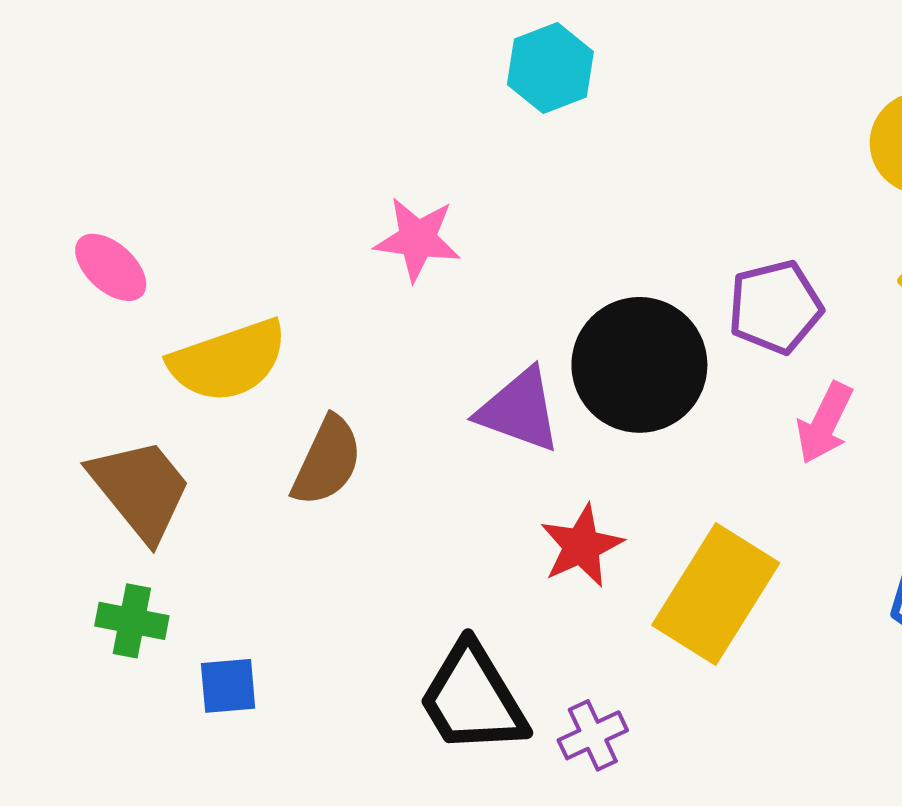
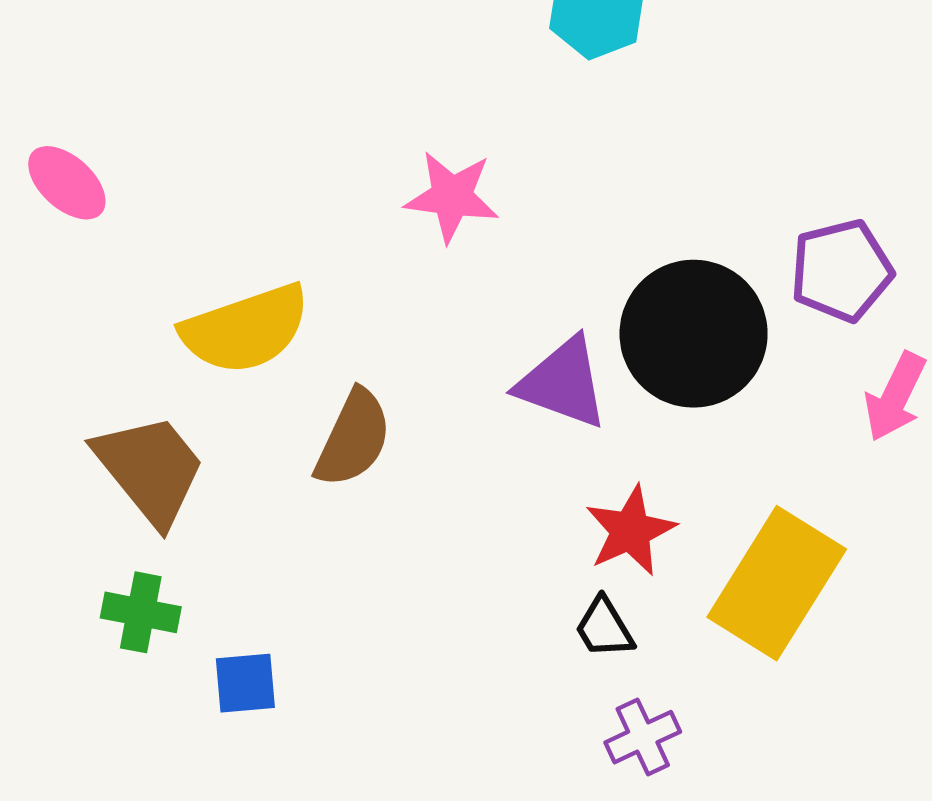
pink ellipse: (111, 267) -> (67, 183), moved
black trapezoid: (473, 699) -> (604, 628), moved, size x0.5

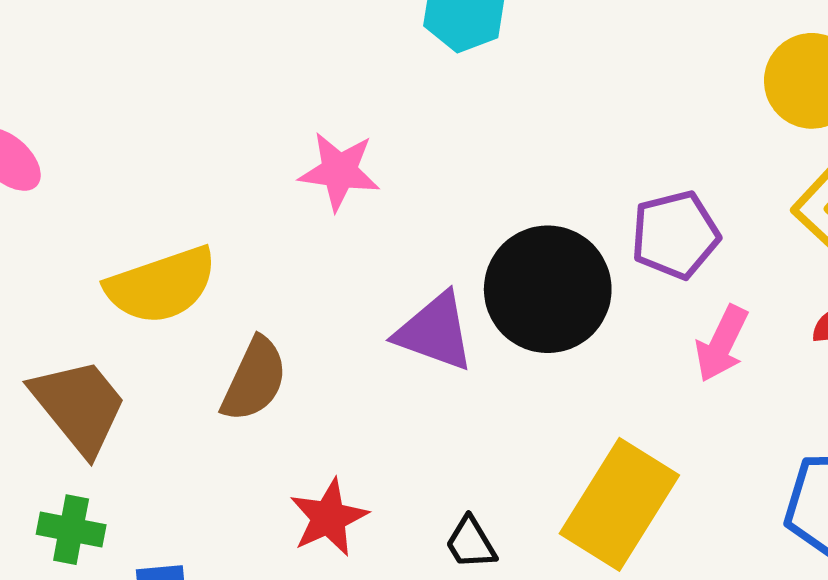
red star: (630, 531) -> (329, 518), moved

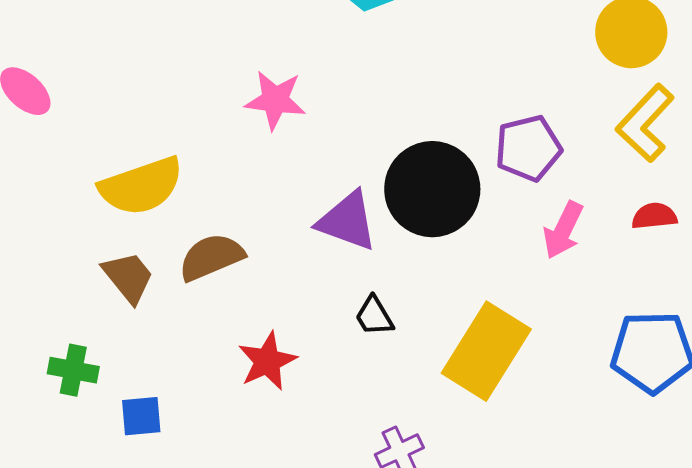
brown semicircle: (254, 380) -> (211, 257), turned -138
brown trapezoid: (79, 406) -> (128, 277), moved, size x0.7
black trapezoid: (471, 543) -> (374, 316), moved

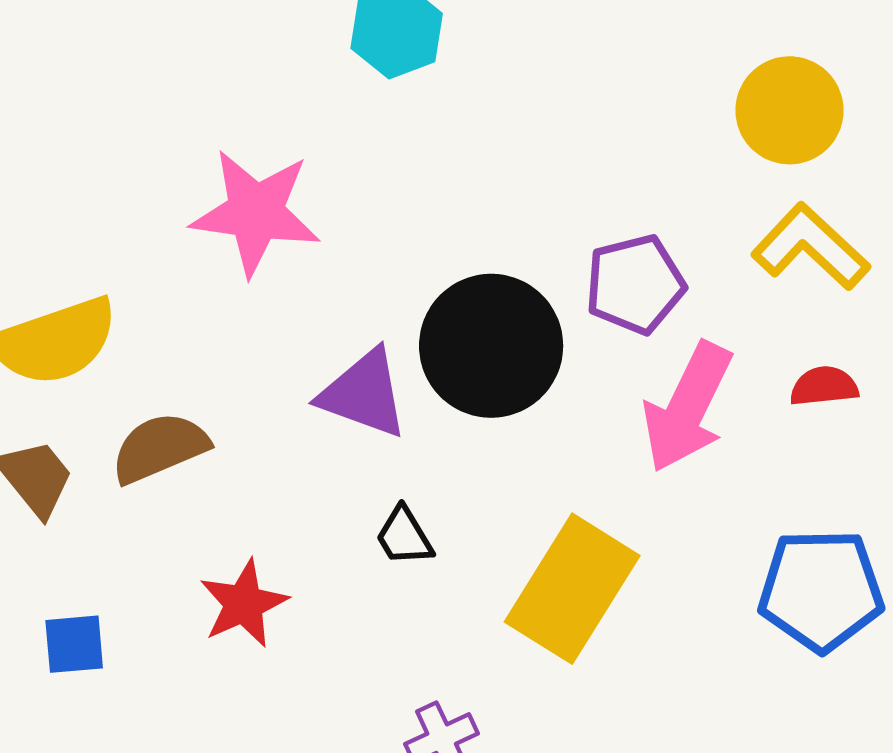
pink star: (275, 100) -> (256, 212), size x1.4
yellow L-shape: (645, 123) -> (811, 247), turned 90
pink arrow: (563, 230) -> (688, 407), size x1.5
blue square: (141, 416) -> (74, 644), moved

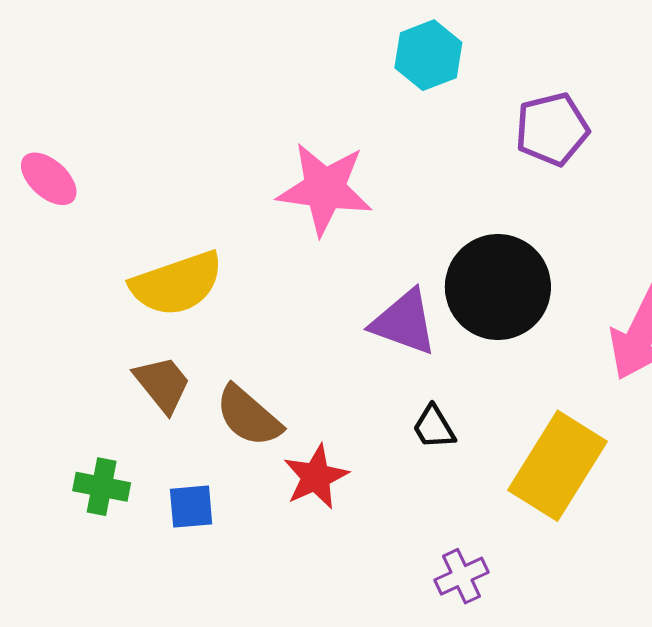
purple pentagon: (635, 284) -> (552, 129), moved
brown semicircle: (160, 448) -> (248, 416), moved, turned -116

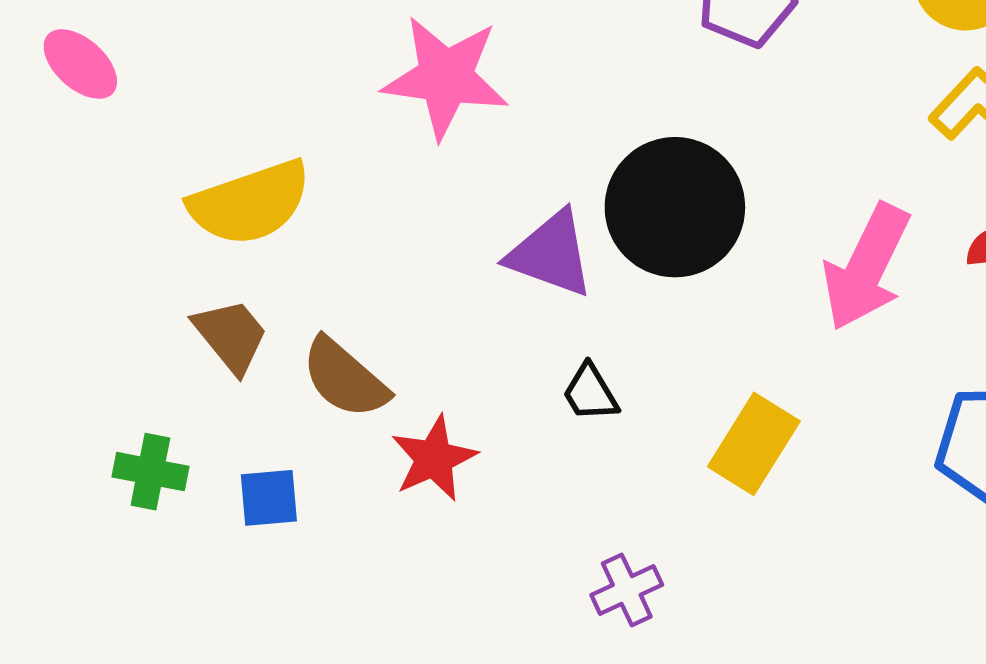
yellow rectangle: (558, 466) -> (754, 444), size x0.7

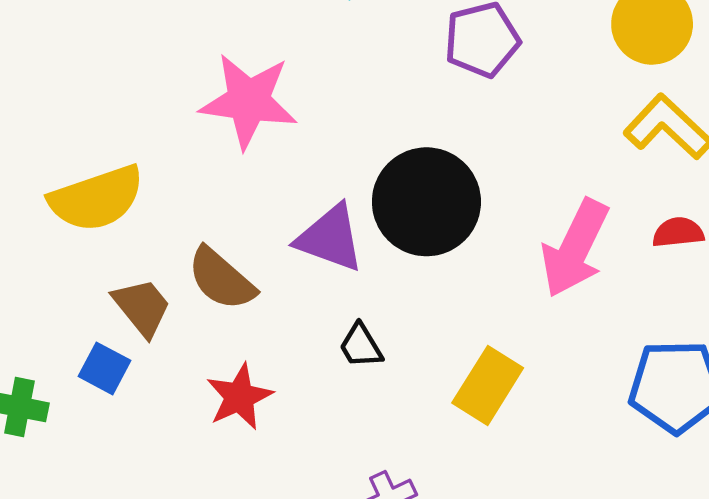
brown trapezoid: (231, 336) -> (142, 307), moved
brown semicircle: (345, 378) -> (221, 279), moved
blue square: (269, 498) -> (105, 368), moved, turned 33

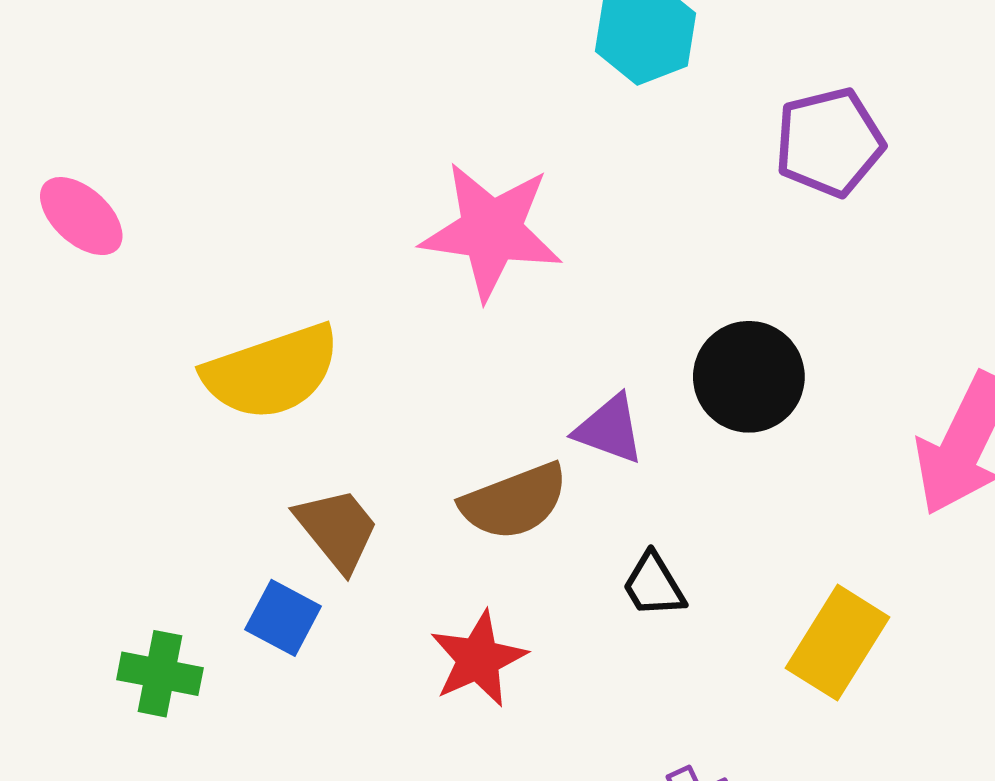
black circle: (426, 202) -> (749, 377), size x0.7
purple triangle: (330, 238) -> (609, 429), size x0.7
brown semicircle: (221, 279) -> (514, 501), moved, turned -62

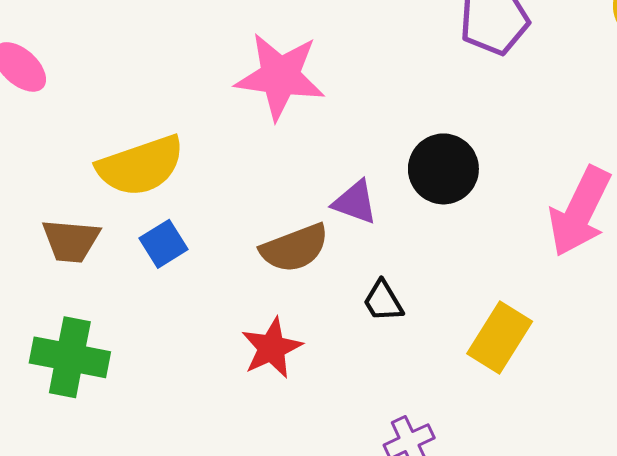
brown trapezoid: (337, 529) -> (71, 241), moved, turned 134
blue square: (283, 618) -> (163, 244), moved, turned 30
green cross: (160, 674) -> (70, 357), size x1.5

